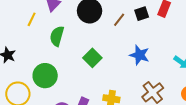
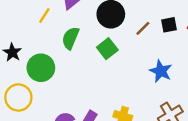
green square: (92, 58) -> (107, 49), moved
green circle: (45, 76) -> (41, 68), moved

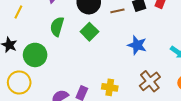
yellow line: (44, 16) -> (18, 12), moved
brown line: (143, 28) -> (117, 11), turned 40

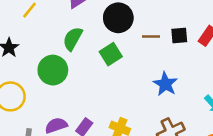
green circle: (35, 55) -> (53, 70), moved

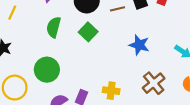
green circle: (53, 70) -> (47, 70), moved

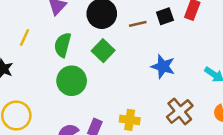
yellow line: (12, 13) -> (24, 37), moved
green circle: (47, 70) -> (72, 81), moved

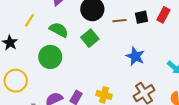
green semicircle: (63, 45) -> (59, 30), turned 96
green circle: (72, 81) -> (50, 57), moved

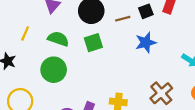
green square: (90, 38) -> (93, 43), turned 30
blue star: (135, 56) -> (146, 42), moved, turned -30

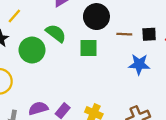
yellow line: (25, 33) -> (14, 16), moved
green circle: (54, 70) -> (32, 50), moved

